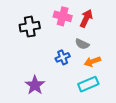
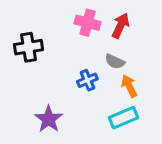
black cross: (30, 27) -> (28, 47), moved
orange arrow: (92, 61) -> (129, 86), turned 84

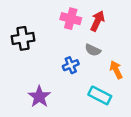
orange arrow: (129, 86) -> (116, 70), moved
cyan rectangle: (123, 118) -> (100, 95), turned 50

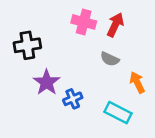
blue cross: (71, 65) -> (73, 99), moved
purple star: (39, 97) -> (47, 82), moved

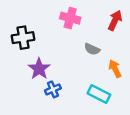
red arrow: (115, 25) -> (115, 20), moved
blue cross: (73, 99) -> (53, 89), moved

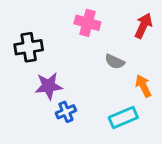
purple star: (39, 69) -> (49, 86), turned 30
cyan rectangle: (99, 94) -> (123, 118), turned -50

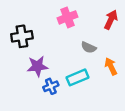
pink cross: (87, 23) -> (67, 17), turned -36
cyan rectangle: (123, 118) -> (77, 77), moved

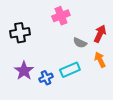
red arrow: (111, 20) -> (100, 34), moved
purple star: (37, 66) -> (24, 71), moved, turned -30

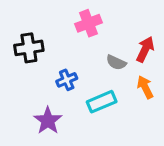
purple star: (24, 71) -> (48, 121), moved
blue cross: (46, 78) -> (67, 80), moved

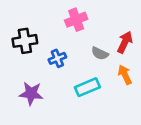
blue cross: (67, 80) -> (57, 58), moved
purple star: (48, 121) -> (31, 93), moved, turned -30

